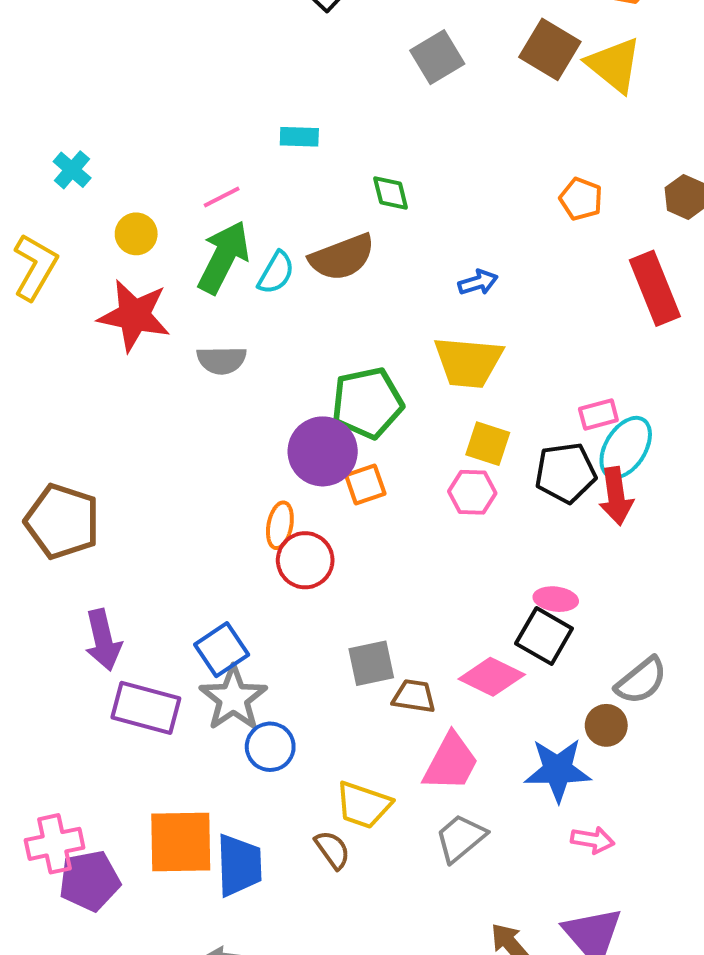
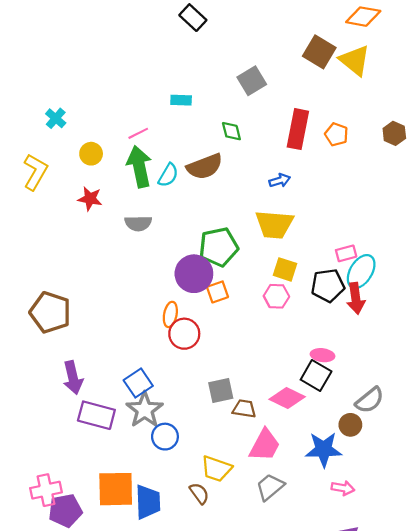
gray square: (437, 57) -> (252, 81), moved
green arrow: (224, 257) -> (139, 167), turned -39
red rectangle: (655, 288) -> (298, 129), moved, turned 33
red star: (134, 315) -> (90, 199), size x0.6

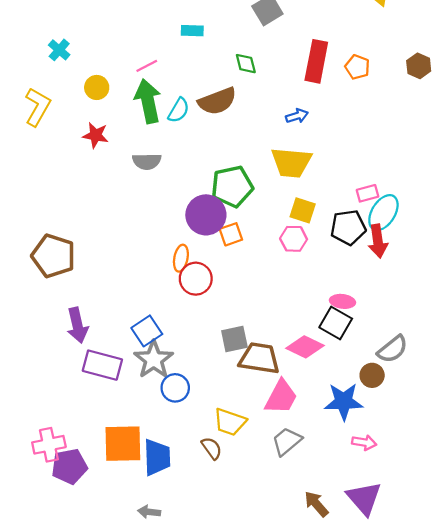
brown trapezoid: (244, 409) -> (259, 358), size x1.6

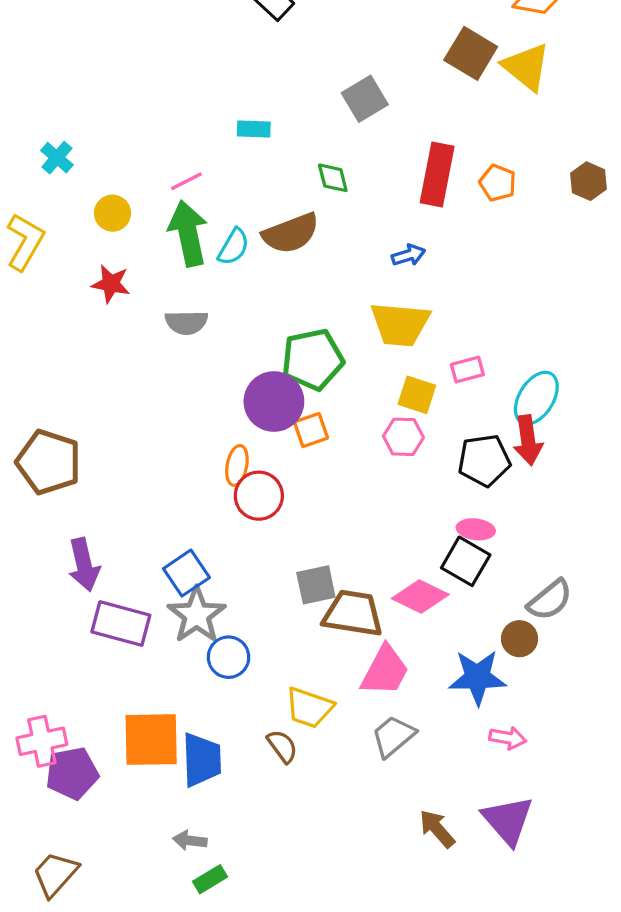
pink rectangle: (368, 193) -> (467, 370), moved
black pentagon: (348, 227) -> (484, 460), moved

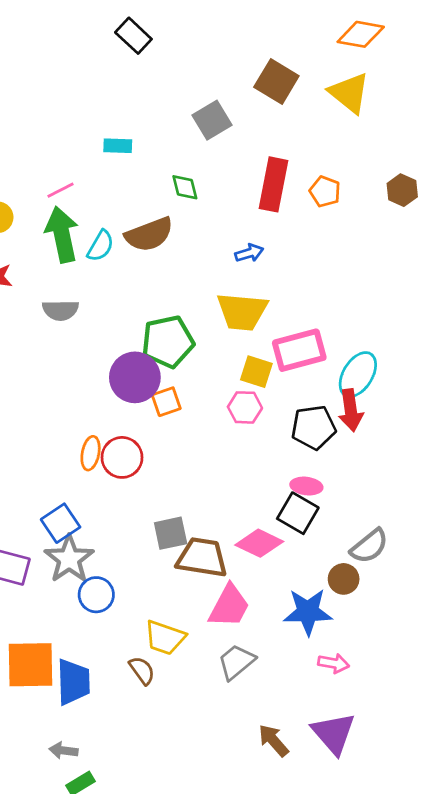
brown square: (471, 53) -> (276, 81), moved
pink rectangle: (467, 370) -> (299, 350), size x1.8
orange ellipse: (237, 465) -> (91, 453), moved

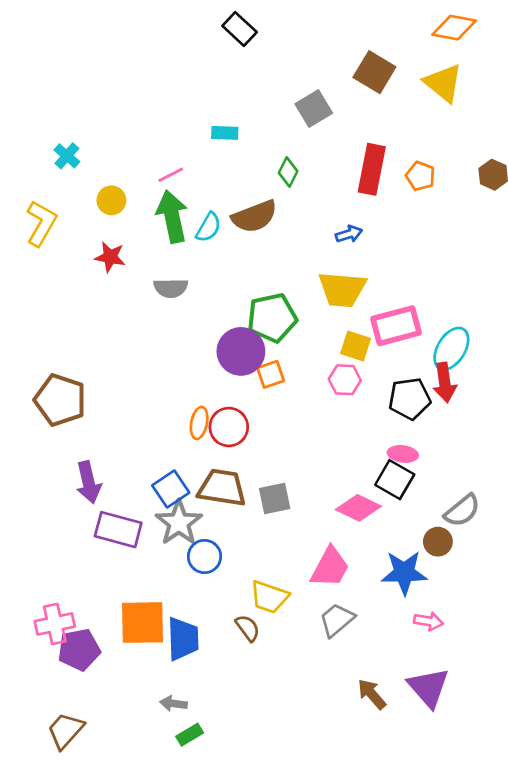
green diamond: (185, 187) -> (288, 172), turned 40
brown trapezoid: (202, 558) -> (222, 488), moved

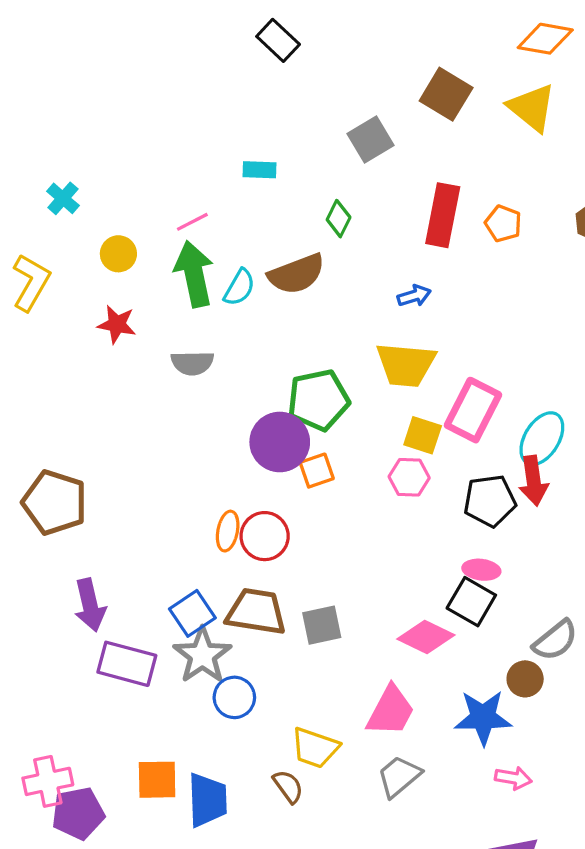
pink rectangle: (396, 326) -> (473, 410), turned -48
orange square: (142, 623) -> (157, 780), size x0.7

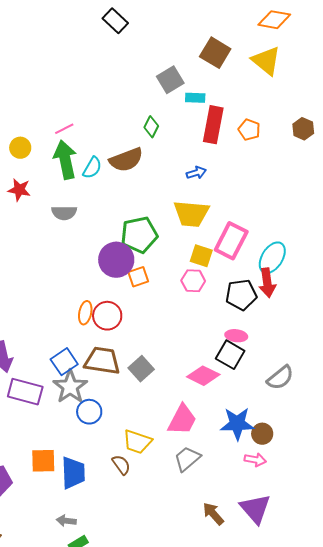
cyan rectangle: (260, 170) -> (195, 98), moved
gray square: (322, 625) -> (141, 369), turned -30
brown circle: (525, 679) -> (262, 434), moved

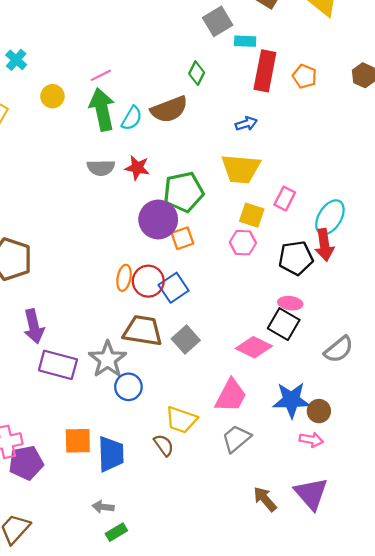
red star: (19, 190) -> (137, 168), moved
pink rectangle: (231, 241) -> (285, 199), size x0.6
blue square: (64, 362) -> (174, 288), moved

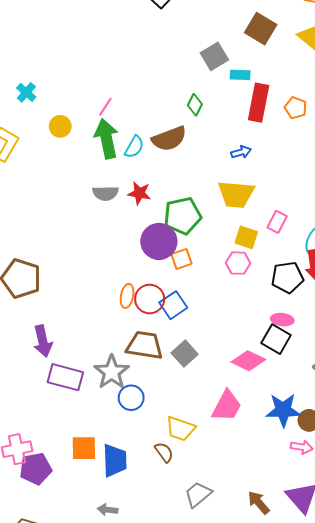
pink line: (101, 75) -> (105, 107), turned -30
gray trapezoid: (236, 439) -> (198, 494), moved

